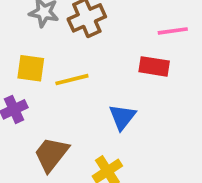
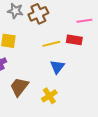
yellow line: (72, 80) -> (51, 44), moved

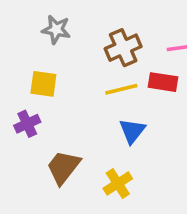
brown cross: (38, 14) -> (123, 48), moved

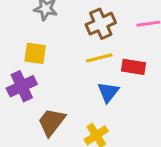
red rectangle: (163, 82) -> (133, 67), moved
purple cross: (27, 124) -> (22, 86), size x1.4

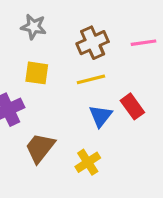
yellow square: (35, 53) -> (37, 73), moved
red rectangle: (133, 67) -> (132, 106), moved, turned 45

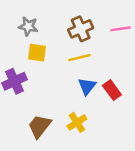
gray star: (34, 27) -> (28, 26), moved
red rectangle: (132, 106) -> (112, 90), moved
brown trapezoid: (40, 148) -> (39, 126), moved

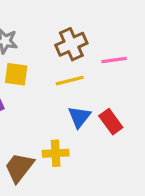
pink line: (121, 29) -> (114, 60), moved
yellow cross: (77, 122) -> (56, 153), moved, turned 30

